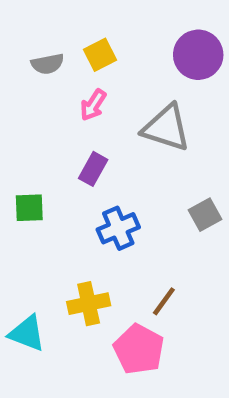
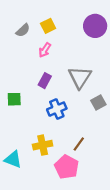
gray semicircle: (47, 64) -> (23, 30), turned -32
gray triangle: (166, 128) -> (80, 77), moved, turned 45

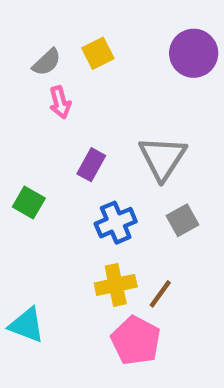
pink arrow: (45, 50) -> (60, 102), moved, turned -48
green square: (14, 99) -> (29, 203), turned 32
gray square: (98, 102) -> (183, 220), moved
yellow cross: (43, 145) -> (116, 285), moved

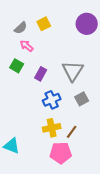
pink arrow: (60, 102) -> (27, 46), turned 144
green square: (29, 203) -> (17, 66), moved
pink pentagon: (136, 341) -> (61, 153), turned -30

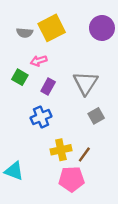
yellow square: (44, 24) -> (52, 28), size x1.6
gray semicircle: (21, 28) -> (25, 33), turned 48
pink arrow: (27, 46) -> (39, 61), moved, turned -56
blue cross: (52, 100) -> (41, 117), moved

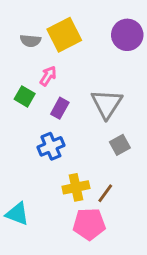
pink arrow: (39, 61) -> (48, 76), turned 140

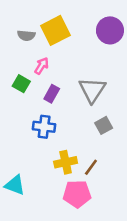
blue cross: (51, 146) -> (44, 127), turned 30

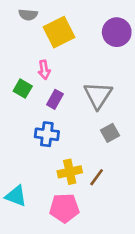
gray semicircle: (26, 35) -> (28, 15), moved
pink arrow: (42, 66) -> (44, 70), turned 138
pink pentagon: (77, 194) -> (64, 208), moved

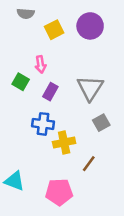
yellow square: (59, 32) -> (54, 30), size x0.7
purple circle: (117, 32) -> (90, 26), moved
yellow cross: (70, 172) -> (64, 142), moved

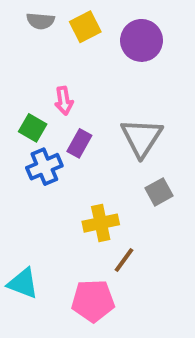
yellow square: (54, 30) -> (85, 27), moved
blue cross: (43, 124) -> (44, 167), moved, turned -30
brown line: (89, 164) -> (124, 260), moved

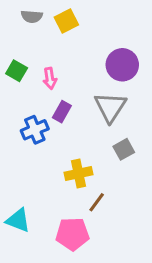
purple circle: (141, 40) -> (122, 65), moved
green square: (33, 128) -> (17, 71), moved

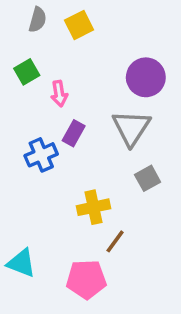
gray semicircle: (32, 16) -> (38, 20), turned -80
green square: (17, 71) -> (27, 72), moved, turned 30

